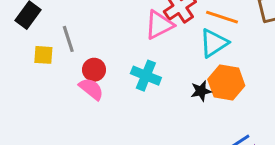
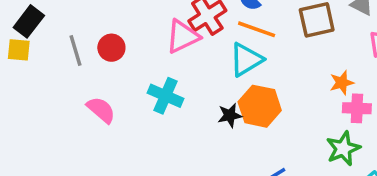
yellow square: (43, 55) -> (19, 50), moved
red circle: (94, 70) -> (111, 48), moved

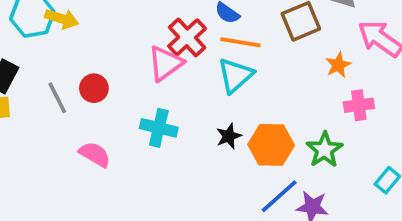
orange star: (342, 83) -> (338, 65), moved
orange hexagon: (260, 106) -> (271, 145), moved
green star: (343, 149) -> (324, 150), moved

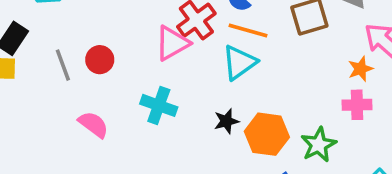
orange star: (338, 65) -> (360, 69), moved

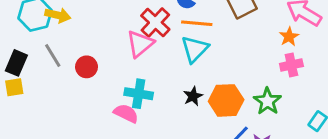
gray line: (63, 65) -> (53, 56), moved
pink semicircle: (93, 124) -> (126, 113), moved

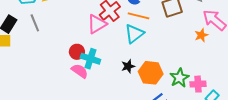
pink cross: (291, 65) -> (198, 84), moved
red circle: (87, 67) -> (77, 52), moved

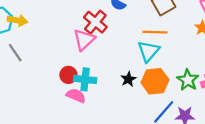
orange line: (139, 16) -> (155, 32), moved
cyan triangle: (134, 34) -> (148, 51), moved

